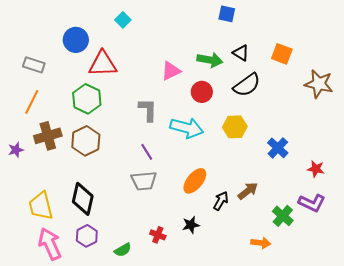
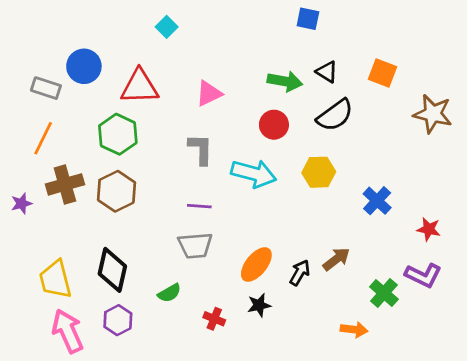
blue circle: (76, 40) -> (84, 66), moved
pink triangle: (171, 71) -> (209, 93), moved
purple line: (147, 152) -> (199, 206), turned -54
orange ellipse: (195, 181) -> (256, 264), moved
green semicircle: (123, 250) -> (169, 293), moved

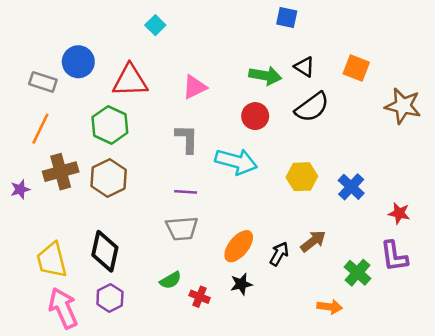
yellow hexagon: (319, 172) -> (302, 177), moved
purple L-shape: (423, 275) -> (394, 256), turned 56
green semicircle: (169, 293) -> (171, 280), moved

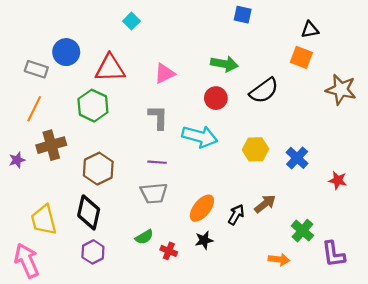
black triangle: (304, 67) -> (310, 30), moved, turned -42
brown hexagon: (109, 178) -> (98, 169), moved
purple L-shape: (394, 256) -> (333, 254), moved
pink arrow: (63, 308) -> (27, 261), moved

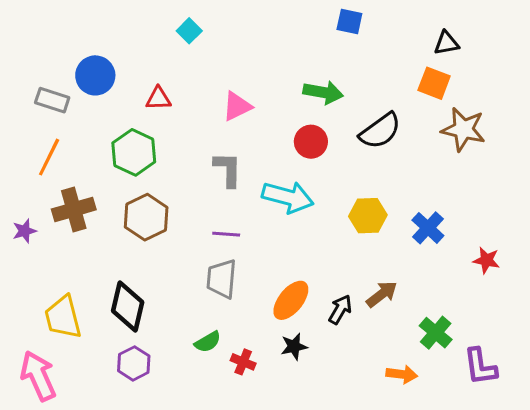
red triangle: (110, 68) -> (158, 99), size x0.6
brown star: (341, 89) -> (463, 129), moved
brown hexagon: (98, 169) -> (146, 217), moved
gray trapezoid: (154, 193) -> (222, 279), turned 100

